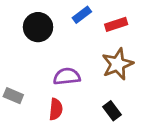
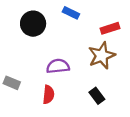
blue rectangle: (82, 15) -> (71, 13), turned 63
red rectangle: (116, 24) -> (110, 28), moved

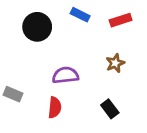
red rectangle: (110, 28) -> (121, 20), moved
brown star: (102, 56) -> (115, 63), size x0.6

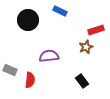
red rectangle: (121, 20) -> (96, 30), moved
red semicircle: (55, 108) -> (30, 80), moved

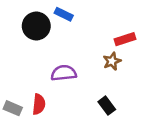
blue rectangle: (60, 11) -> (64, 14), moved
gray rectangle: (10, 70) -> (13, 108), moved

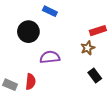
black circle: (36, 26) -> (28, 32), moved
black rectangle: (107, 106) -> (95, 76), moved

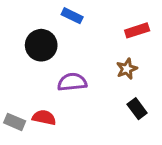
red rectangle: (98, 31) -> (137, 30), moved
red semicircle: (30, 82) -> (44, 117), turned -84

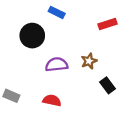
brown star: (127, 69) -> (89, 61), moved
red semicircle: (44, 117) -> (52, 100), moved

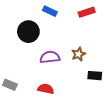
red rectangle: (108, 24) -> (87, 12), moved
black rectangle: (108, 85) -> (95, 76), turned -48

